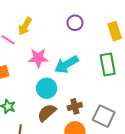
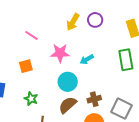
yellow arrow: (25, 26) -> (73, 22), moved
cyan arrow: (66, 64) -> (87, 59), size x0.6

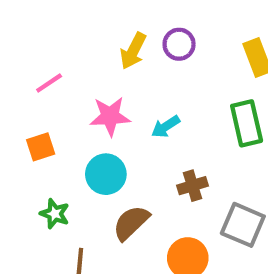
pink line: (32, 35) -> (49, 83), turned -64
cyan circle: (68, 82) -> (106, 174), moved
brown cross: (94, 99) -> (192, 186), moved

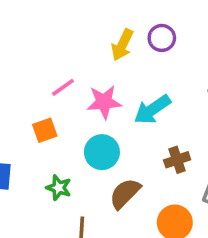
pink line: (49, 83) -> (63, 87), moved
cyan arrow: (166, 127) -> (152, 110), size x1.5

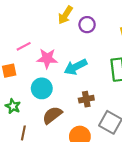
yellow arrow: (122, 45) -> (65, 15), moved

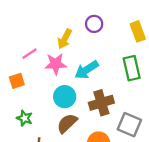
yellow arrow: (65, 15) -> (65, 39), moved
cyan circle: (42, 88) -> (65, 97), moved
brown cross: (86, 99) -> (101, 103), size x1.5

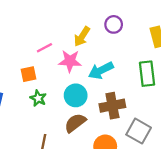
green star: (25, 118) -> (38, 98), moved

